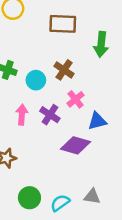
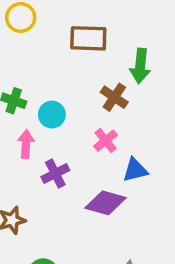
brown cross: (64, 70) -> (114, 97), moved
pink arrow: (22, 115) -> (26, 144), moved
purple cross: (50, 115) -> (55, 173), moved, turned 30

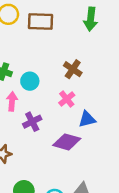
brown rectangle: (88, 38) -> (41, 21), moved
green arrow: (140, 66) -> (91, 19), moved

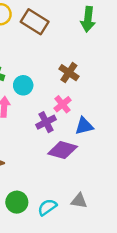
brown rectangle: (41, 21) -> (35, 22), turned 30
purple cross: (32, 122) -> (46, 122), moved

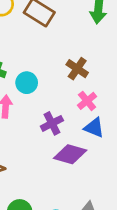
pink cross: (63, 104) -> (87, 101), moved
blue triangle: (84, 126) -> (94, 128), turned 36

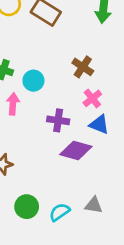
purple cross: (52, 123) -> (58, 120), turned 35

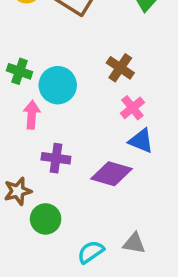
cyan circle: (33, 81) -> (58, 85), size x1.4
purple cross: (58, 120) -> (56, 158), moved
green circle: (27, 207) -> (46, 219), moved

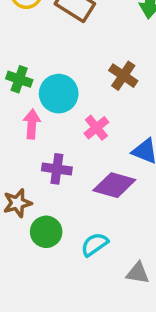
pink cross: (132, 108) -> (96, 128), moved
gray triangle: (134, 243) -> (138, 273), moved
cyan semicircle: (91, 252) -> (95, 244), moved

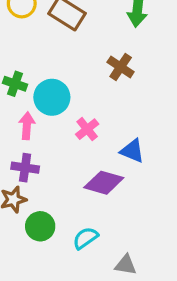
brown cross: (123, 76) -> (121, 67), moved
purple cross: (57, 169) -> (25, 168), moved

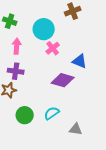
brown cross: (121, 67) -> (73, 11), turned 35
cyan circle: (52, 97) -> (44, 29), moved
green circle: (40, 226) -> (25, 115), moved

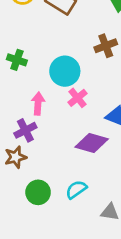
pink arrow: (17, 46) -> (38, 104), moved
purple cross: (16, 71) -> (25, 130), turned -35

